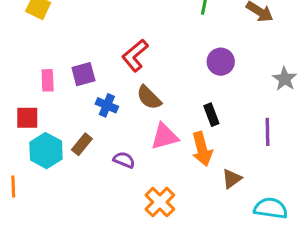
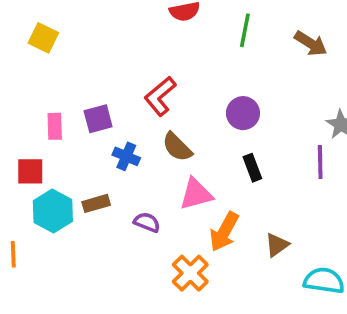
purple circle: (221, 62) -> (243, 113), moved
purple line: (268, 132) -> (320, 162), moved
brown rectangle: (82, 144) -> (96, 203), turned 35
orange arrow: (202, 149) -> (224, 232), moved, turned 44

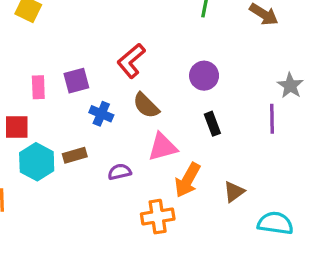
purple semicircle: (147, 222) -> (120, 172), turned -35
orange cross: (190, 273) -> (158, 217), turned 36

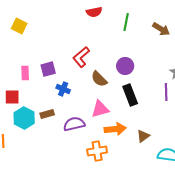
brown semicircle: (146, 105) -> (99, 79), moved
black rectangle: (212, 124) -> (130, 95), size x1.5
purple semicircle: (120, 172) -> (74, 124), size x1.5
orange arrow: (187, 180) -> (115, 129), turned -125

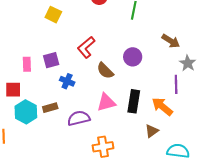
yellow square: (19, 26) -> (53, 15), moved
brown arrow: (161, 29) -> (171, 41), moved
black rectangle: (130, 95) -> (134, 101), moved, turned 30
orange arrow: (115, 129) -> (162, 107), moved, turned -135

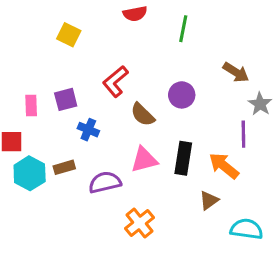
orange cross: (103, 147) -> (140, 223), turned -30

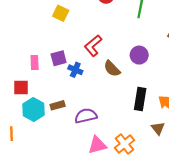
blue cross: (88, 130) -> (75, 70), moved
pink triangle: (144, 160) -> (97, 145), moved
brown triangle: (209, 200) -> (158, 128), turned -32
orange cross: (140, 223) -> (124, 144), moved

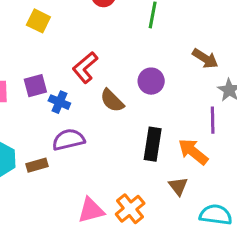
brown rectangle: (58, 105) -> (37, 165), moved
purple semicircle: (86, 116) -> (68, 140), moved

